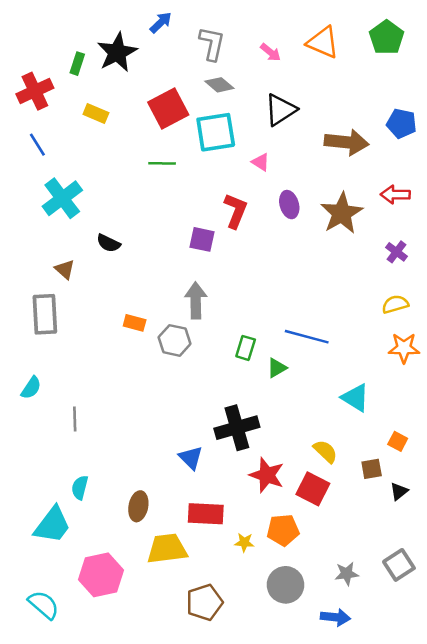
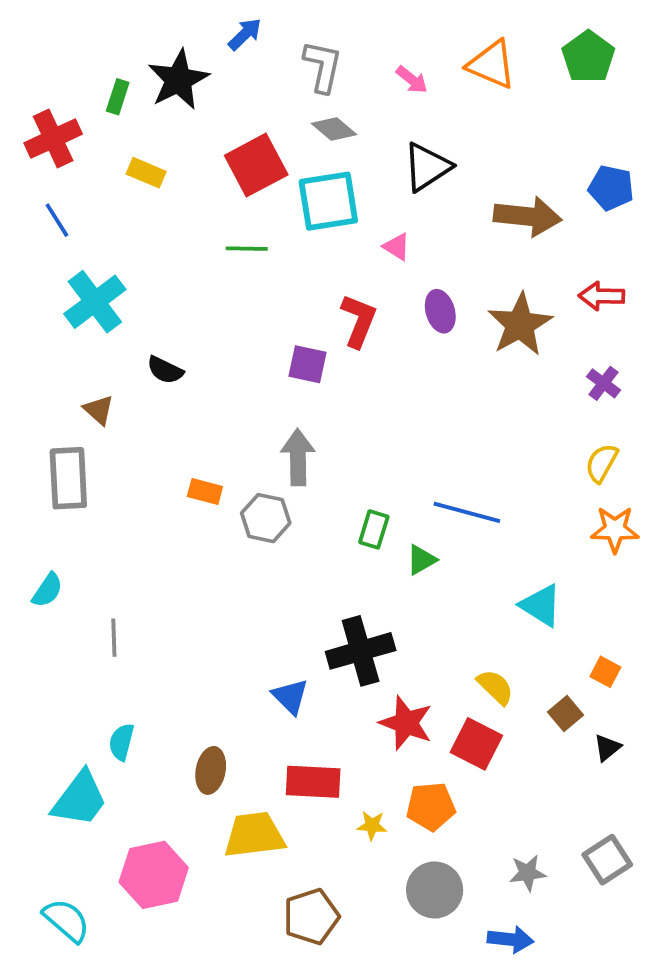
yellow semicircle: (395, 304) -> (602, 463), turned -45
brown square: (372, 469) -> (566, 714), turned -30

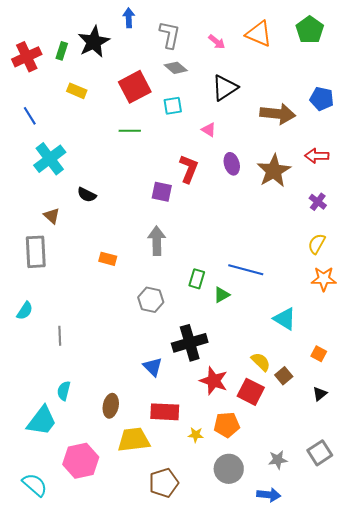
blue arrow: (245, 34) -> (129, 18), turned -48
red cross: (53, 139) -> (27, 57), moved
cyan square: (328, 201) -> (173, 106), size x0.6
gray hexagon: (266, 518) -> (151, 300), moved
brown square: (566, 714) -> (284, 376), moved

